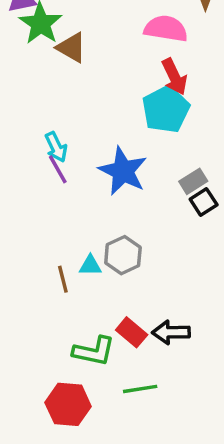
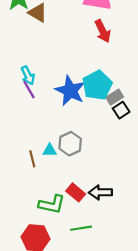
cyan pentagon: (166, 109) -> (97, 85), moved

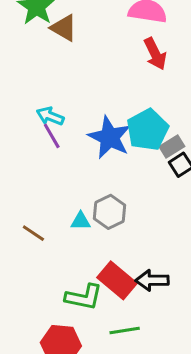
cyan arrow: (28, 75) -> (50, 116), turned 138
brown line: (32, 159) -> (33, 233), moved, turned -42
red rectangle: (76, 192) -> (117, 280), size x1.4

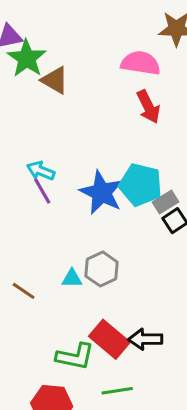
cyan pentagon: (148, 130) -> (141, 185), turned -30

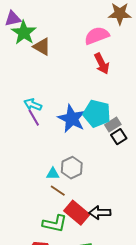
pink semicircle: (141, 63) -> (97, 36), turned -30
brown line: (24, 291) -> (58, 191), moved

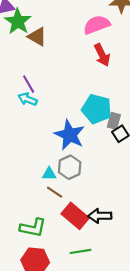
purple line: (34, 118) -> (29, 84), moved
blue star: (72, 119) -> (70, 135), moved
gray rectangle: (113, 125) -> (114, 121), turned -42
green L-shape: (55, 224) -> (33, 228), moved

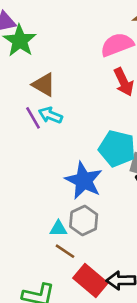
brown triangle: (37, 37) -> (44, 85), moved
cyan arrow: (28, 99) -> (50, 115), moved

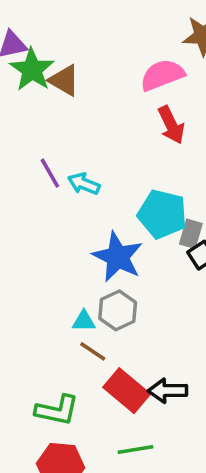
brown triangle: (44, 85) -> (64, 80), moved
cyan arrow: (50, 115) -> (84, 184), moved

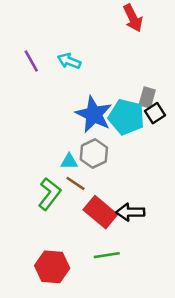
purple line: (50, 173) -> (31, 61), moved
cyan pentagon: (162, 214) -> (126, 117), moved
green L-shape: (57, 410) -> (49, 194), moved, turned -64

